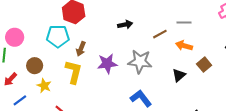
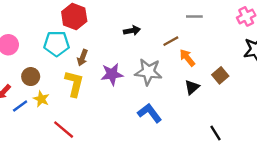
gray line: (184, 23) -> (194, 16), moved
orange arrow: (184, 46) -> (187, 58), moved, turned 35
blue line: (20, 100) -> (20, 106), moved

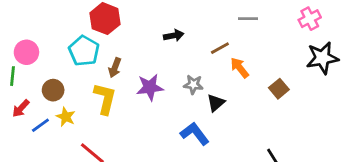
cyan pentagon: (57, 44) -> (84, 51), turned 30
gray star: (148, 72) -> (193, 85), size x0.6
black triangle: (192, 87) -> (216, 103), moved

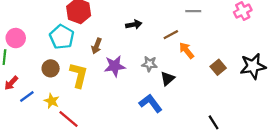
black star: (322, 58) -> (253, 66), moved
brown arrow: (115, 68) -> (97, 46), moved
brown circle: (53, 90) -> (51, 68), moved
yellow star: (66, 117) -> (52, 101), moved

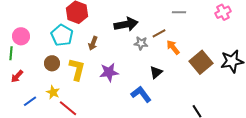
black arrow: (134, 25) -> (126, 24), size x1.6
gray star: (149, 64) -> (141, 43), moved
purple star: (115, 66) -> (109, 72), moved
brown square: (218, 67) -> (201, 62), size x1.6
blue line: (27, 96) -> (30, 101), moved

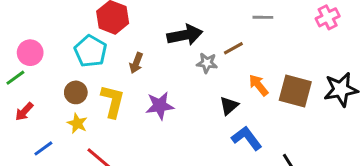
orange arrow: (173, 47) -> (258, 85), moved
green line: (11, 53) -> (15, 78), turned 48
brown square: (201, 62) -> (295, 91), turned -35
yellow star: (53, 92) -> (77, 123), moved
blue L-shape: (141, 94) -> (247, 138), moved

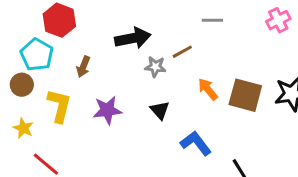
brown circle: (76, 92) -> (22, 85), moved
black triangle: (229, 106) -> (160, 110), moved, turned -30

